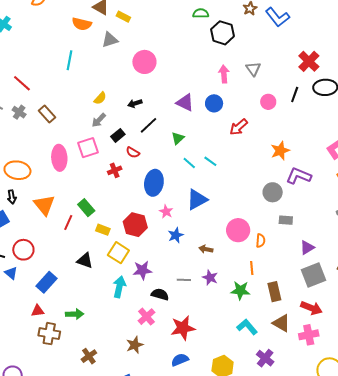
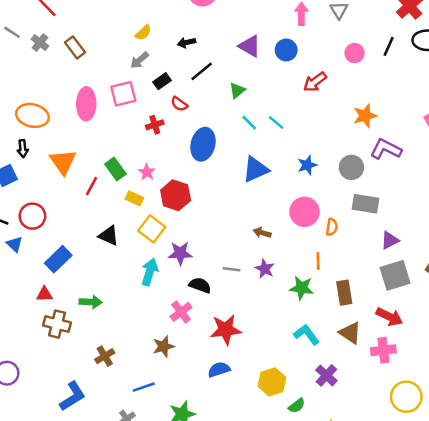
pink star: (166, 212) -> (147, 172), moved
gray rectangle: (286, 220) -> (366, 204), size x1.5
blue star: (176, 235) -> (307, 165), moved

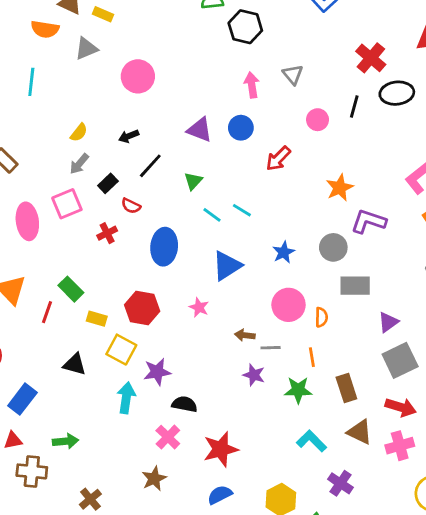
pink star: (147, 172) -> (199, 307), moved
gray line: (232, 269) -> (271, 348), moved

